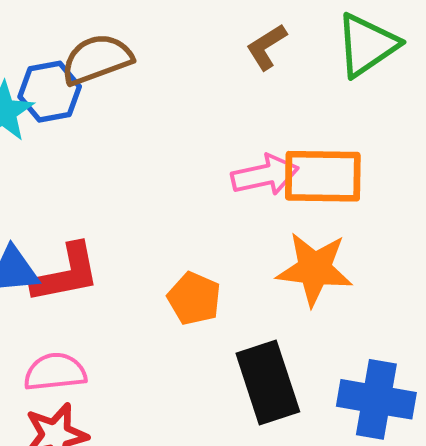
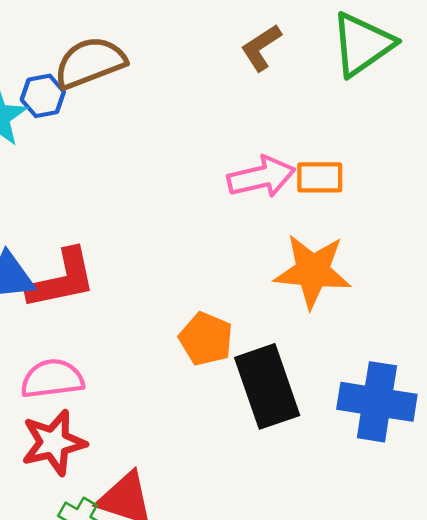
blue hexagon: (50, 92) -> (43, 96), size x0.7
orange rectangle: (323, 176) -> (320, 177), size x0.6
orange pentagon: (194, 298) -> (206, 339), moved

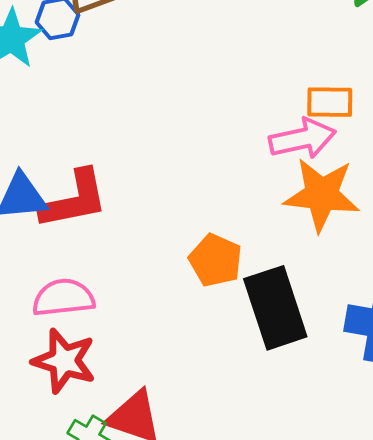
pink arrow: (261, 177) -> (302, 139), moved
red star: (54, 443) -> (64, 361), turned 30

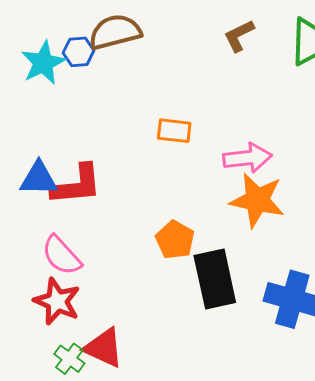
orange rectangle: (330, 102) -> (174, 131), moved
pink semicircle: (63, 298) -> (61, 255), turned -132

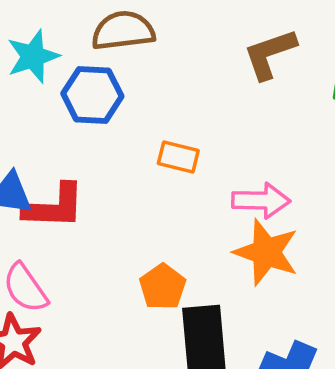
brown L-shape: (239, 36) -> (270, 54), size x1.4
blue hexagon: (78, 52) -> (92, 95), moved, size x1.6

